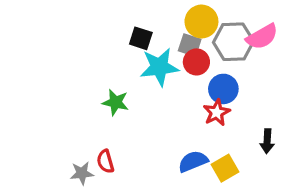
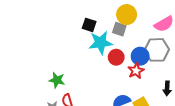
gray hexagon: (233, 42) -> (157, 50), moved
red circle: (196, 62) -> (116, 57), moved
green star: (116, 102) -> (57, 80), moved

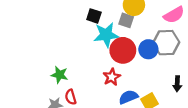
red circle: (116, 57) -> (123, 50), size x1.5
red star: (136, 71) -> (112, 77), moved

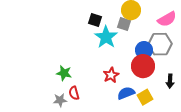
cyan star: (106, 35) -> (106, 37), turned -30
red circle: (123, 50) -> (143, 66), moved

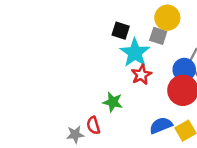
green star: (64, 73) -> (113, 102), moved
red star: (111, 75) -> (141, 75), moved

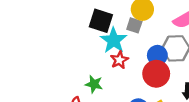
black square: (121, 31) -> (101, 21), size x1.5

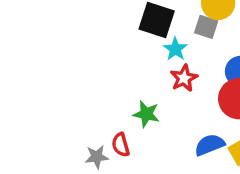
cyan star: (114, 40) -> (175, 49), size x0.6

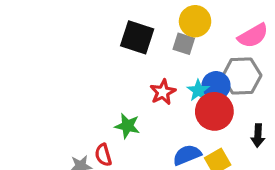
cyan star: (175, 49) -> (198, 90), moved

